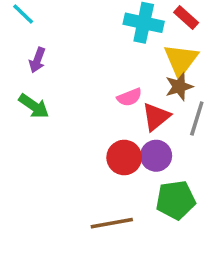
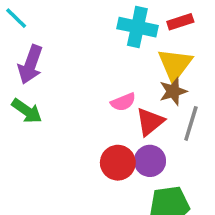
red rectangle: (186, 17) -> (180, 22), turned -60
purple arrow: (37, 60) -> (30, 65), size x1.5

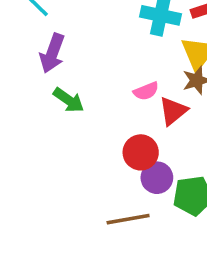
green arrow: (27, 111) -> (69, 100), moved
purple circle: (150, 161) -> (157, 178), moved

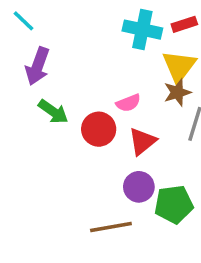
red triangle: (173, 111) -> (142, 141), moved
red circle: (141, 152) -> (99, 129), moved

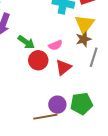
green arrow: (53, 112) -> (26, 42), moved
purple circle: (139, 187) -> (57, 105), moved

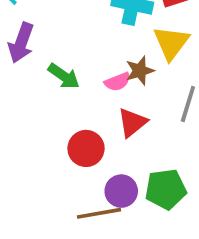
brown star: (84, 39) -> (140, 71), moved
red circle: (38, 60) -> (86, 148), moved

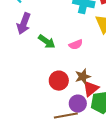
brown star: (140, 71) -> (83, 77), moved
red triangle: (132, 123) -> (91, 89), moved

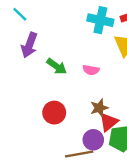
pink semicircle: (76, 45) -> (91, 70), turned 32
red circle: (59, 81) -> (54, 113), moved

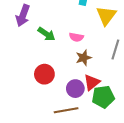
brown star: (99, 108) -> (84, 58), moved
purple circle: (93, 140) -> (75, 89), moved

